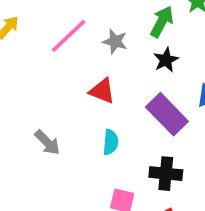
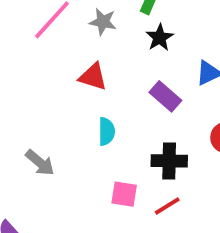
purple rectangle: (167, 114) -> (165, 96), size x0.7
gray arrow: (47, 142) -> (40, 163), moved

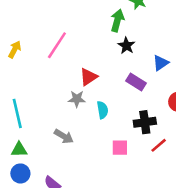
gray star: (103, 22) -> (77, 99), moved
red triangle: (93, 77) -> (88, 77), turned -42
red line: (167, 206) -> (159, 145), moved

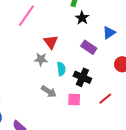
red triangle: (88, 77) -> (51, 42), turned -35
black cross: (145, 122) -> (82, 77), moved, turned 30
gray arrow: (64, 136) -> (49, 92), moved

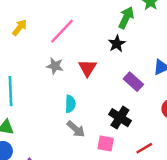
black star: (82, 18) -> (117, 44), moved
gray star: (41, 59) -> (55, 66), moved
cyan semicircle: (61, 69) -> (70, 104), moved

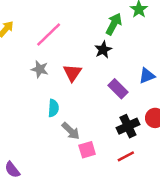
black cross: (120, 118) -> (128, 126), moved, turned 30
gray arrow: (76, 129) -> (71, 131), moved
pink square: (106, 144) -> (87, 150), turned -30

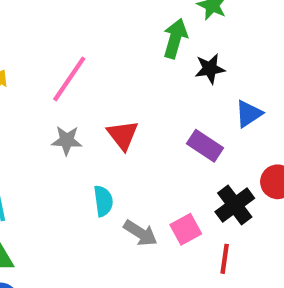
black star: (103, 50) -> (210, 69), moved, turned 30
pink square: (87, 150) -> (186, 229), moved
red line: (126, 156) -> (225, 259), moved, turned -42

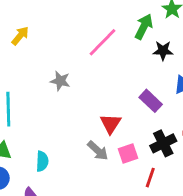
pink line: (69, 79) -> (102, 42), moved
red triangle: (123, 135) -> (111, 124), moved
cyan semicircle: (103, 201) -> (42, 161), moved

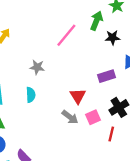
purple rectangle: (151, 101) -> (107, 76), turned -56
cyan semicircle: (42, 161) -> (31, 95), moved

